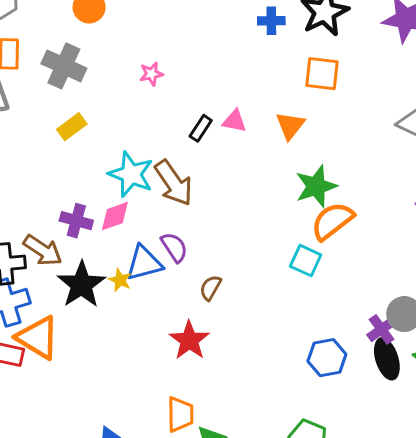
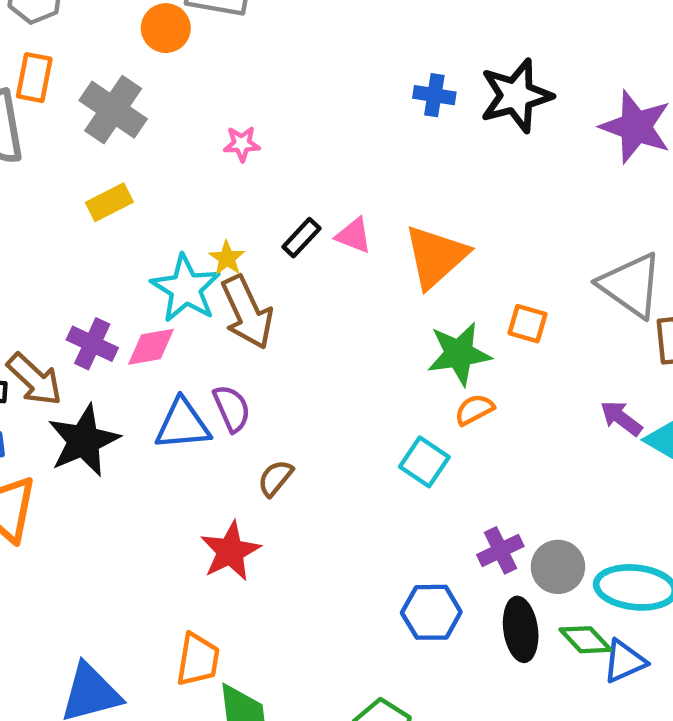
orange square: (322, 74) -> (527, 324), moved, size x0.7
orange triangle: (290, 126) -> (436, 256), size x1.5
orange semicircle: (332, 221) -> (474, 410), size x0.6
yellow star: (120, 280) -> (227, 258), moved
purple cross: (382, 329) -> (500, 550), moved

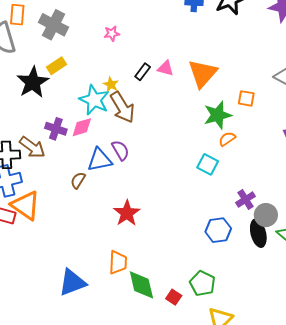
black star: (84, 441) -> (33, 82), moved
brown semicircle: (275, 478) -> (78, 180), moved
gray circle: (558, 567) -> (266, 215), moved

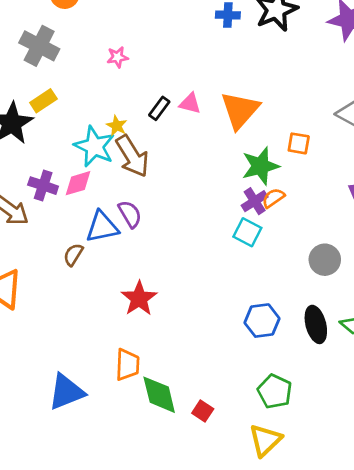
purple cross: (246, 199) -> (255, 201), moved
gray circle: (266, 215) -> (325, 260), moved
green pentagon: (202, 283) -> (275, 391), moved

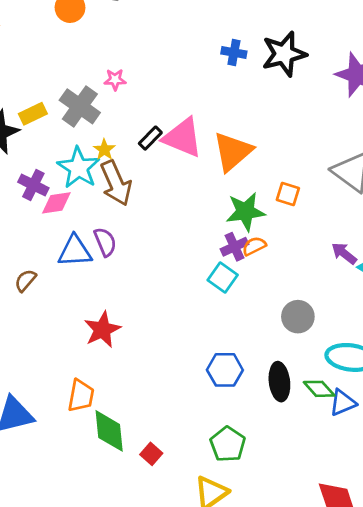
gray cross: (39, 46) -> (80, 106), moved
pink triangle: (190, 103) -> (183, 138), size x1.8
purple cross: (43, 186) -> (33, 185), moved
brown semicircle: (73, 255) -> (25, 280), moved

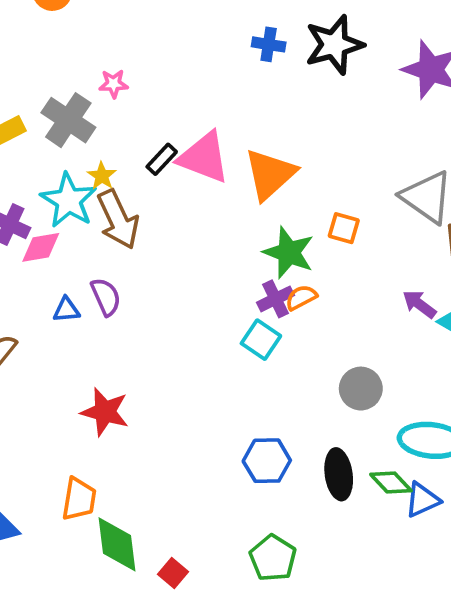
green star: (245, 212) -> (289, 253), turned 30
blue triangle: (75, 251) -> (66, 310), size x0.6
red star: (102, 330) -> (105, 412), turned -30

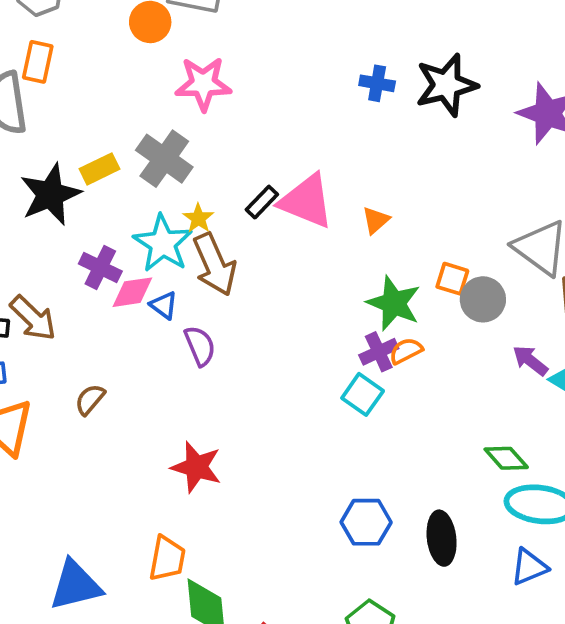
pink star: (114, 84) -> (203, 84), moved, size x1.8
orange triangle: (270, 174) -> (376, 220), size x0.5
blue triangle: (66, 310) -> (164, 305), moved, turned 40
gray circle: (361, 389) -> (483, 299), moved
green diamond: (391, 482) -> (506, 458), moved

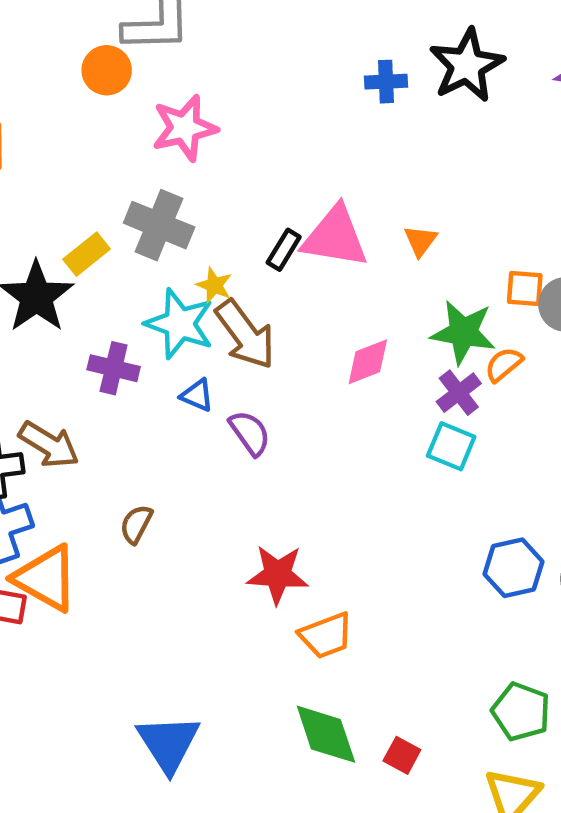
pink diamond: (132, 292) -> (368, 362), moved
orange semicircle: (406, 351) -> (504, 364), moved
blue hexagon: (366, 522) -> (513, 568), moved
orange trapezoid: (167, 558) -> (326, 635), moved, turned 72
blue triangle: (75, 585) -> (168, 743), turned -36

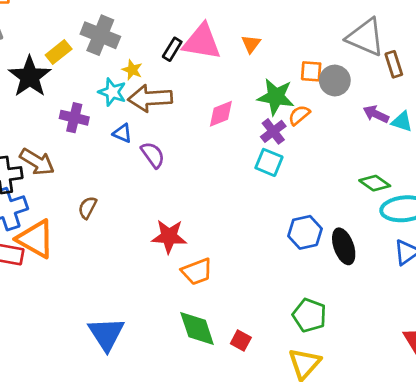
cyan star: (180, 324) -> (112, 92), size x0.7
brown arrow: (245, 335) -> (150, 98), turned 123

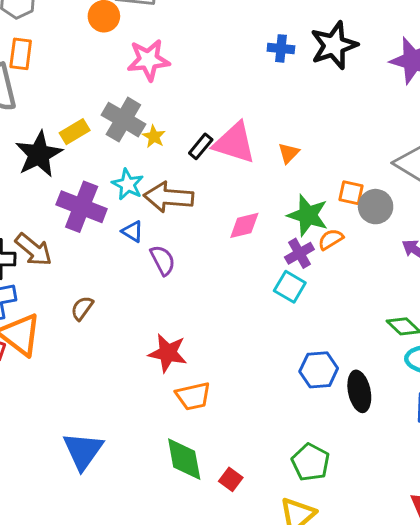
yellow star: (132, 70) -> (154, 137), moved
purple cross: (74, 118) -> (82, 207), size x1.5

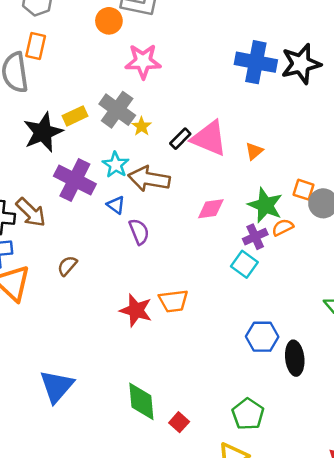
blue cross: (281, 48) -> (256, 62), size x1.8
orange trapezoid: (193, 396) -> (173, 301), moved

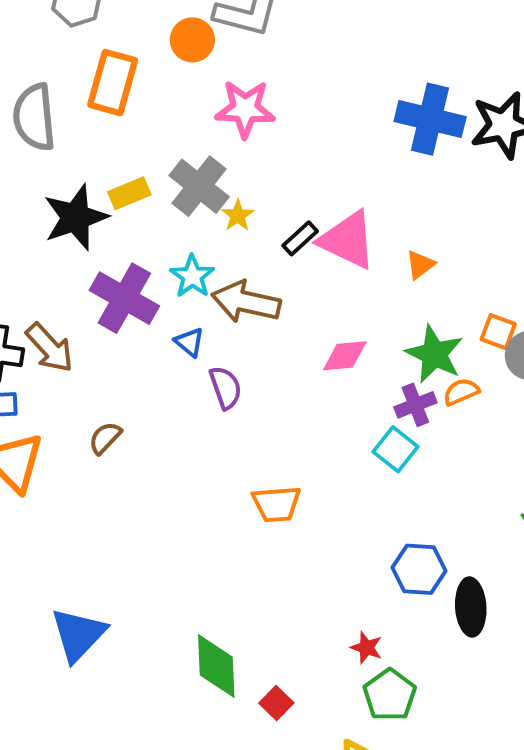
orange rectangle: (36, 46) -> (113, 83), moved, size x1.4
red star: (136, 310) -> (366, 648), moved, size x0.6

